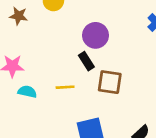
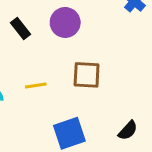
black rectangle: (86, 61) -> (20, 28), moved

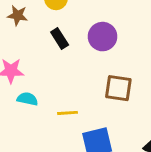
yellow line: (36, 85) -> (67, 113), moved

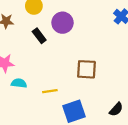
purple circle: (103, 37) -> (63, 23), moved

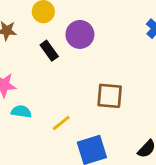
yellow line: (50, 91) -> (61, 123), turned -32

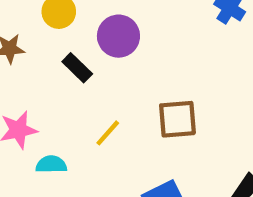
yellow line: (61, 123) -> (108, 133), moved

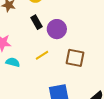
purple circle: (118, 36) -> (57, 29), moved

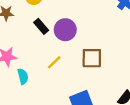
cyan semicircle: (13, 62) -> (23, 76), turned 72

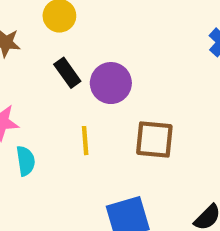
yellow line: (54, 62) -> (85, 141), turned -56

